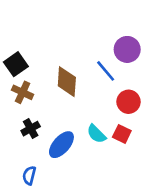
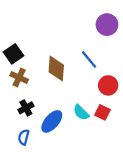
purple circle: (127, 49) -> (107, 25), moved
blue semicircle: (29, 175) -> (24, 137), moved

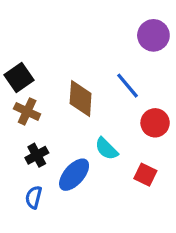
cyan semicircle: (81, 112) -> (106, 149), moved
red square: (102, 112) -> (145, 175), moved

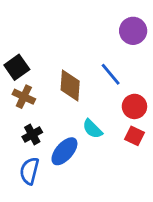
red square: (145, 175) -> (134, 136), moved
blue semicircle: (34, 197) -> (29, 171), size x1.4

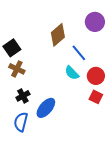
brown diamond: (70, 85) -> (58, 35), moved, turned 45
cyan semicircle: (92, 129) -> (72, 73), moved

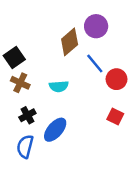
purple circle: (95, 22) -> (96, 26), moved
cyan semicircle: (72, 73) -> (59, 86), moved, turned -49
red circle: (96, 76) -> (116, 79), moved

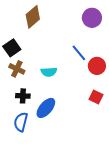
purple circle: (96, 26) -> (92, 18), moved
brown diamond: (70, 42) -> (33, 17), moved
black cross: (27, 115) -> (23, 96), turned 32

